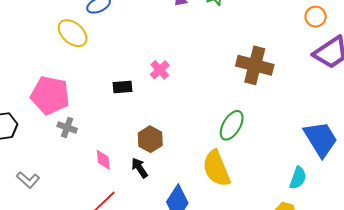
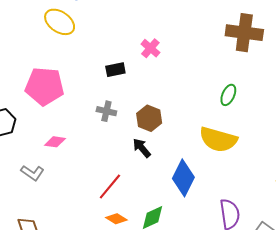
green ellipse: (232, 125) -> (228, 95), size x0.7
gray cross: (67, 127) -> (106, 111), moved
pink diamond: (103, 160) -> (55, 142), moved, turned -70
yellow semicircle: (216, 168) -> (218, 140), turned -45

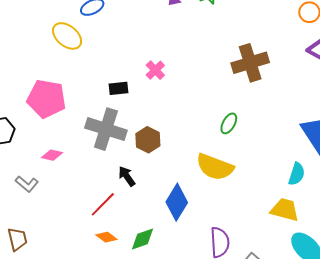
brown cross: (244, 33) -> (250, 63), turned -30
gray cross: (106, 111) -> (106, 129), size x2.0
black arrow: (142, 148) -> (127, 176), moved

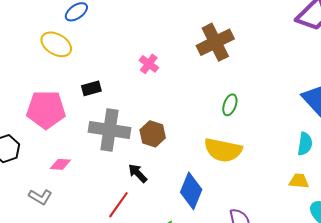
brown cross: (250, 63) -> (215, 42), moved
black rectangle: (118, 88) -> (91, 88), moved
yellow trapezoid: (285, 210) -> (299, 181), size x0.7

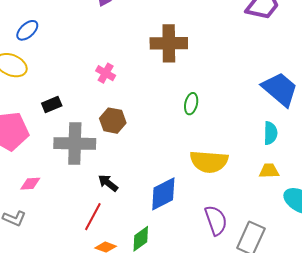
brown cross: (215, 42) -> (169, 43), turned 33
brown hexagon: (153, 134) -> (113, 121), moved
yellow semicircle: (223, 150) -> (209, 162), moved
blue diamond: (191, 191) -> (163, 194), turned 48

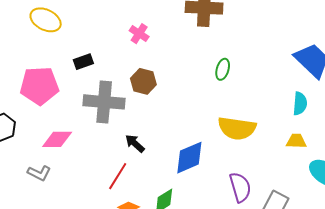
pink diamond: (30, 184) -> (57, 139), size x1.4

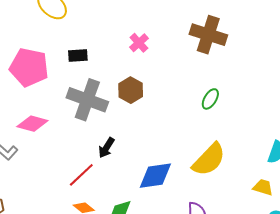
yellow semicircle: (237, 128) -> (209, 160), turned -69
black arrow: (135, 143) -> (106, 148), turned -115

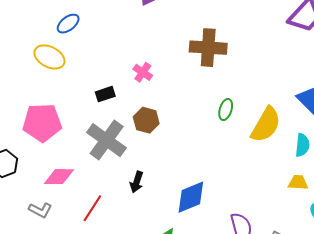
black rectangle: (78, 55) -> (105, 94), moved
gray cross: (87, 100) -> (107, 140), turned 30
yellow semicircle: (209, 160) -> (266, 125), moved
red line: (81, 175) -> (92, 208), moved

